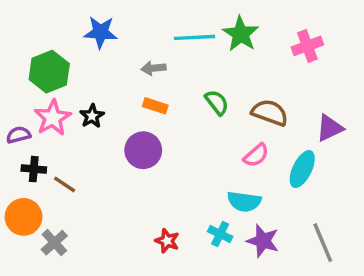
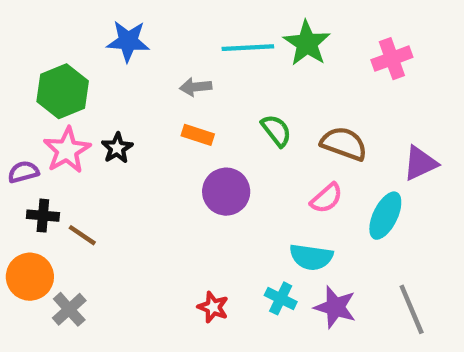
purple circle: (143, 150) -> (226, 192), moved

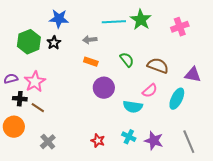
black star: (117, 148) -> (54, 43), moved
pink star: (67, 150) -> (35, 82), moved
purple triangle: (420, 163) -> (193, 75), turned 36
cyan semicircle: (311, 257) -> (133, 107), moved
gray cross: (69, 309) -> (48, 142), moved

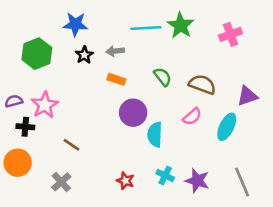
black star: (54, 43) -> (84, 55), moved
purple triangle: (193, 75) -> (247, 96), turned -30
cyan semicircle: (133, 107) -> (155, 134), moved, turned 84
brown line: (38, 108) -> (71, 145), moved

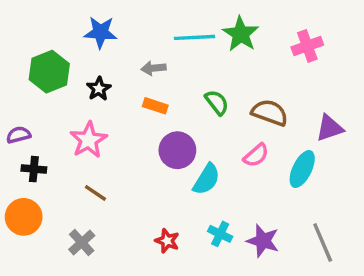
black star: (84, 55) -> (99, 89), moved
pink star: (45, 105) -> (89, 140), moved
cyan semicircle: (155, 134) -> (206, 179), turned -150

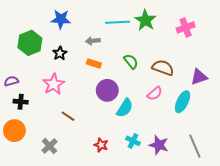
brown line: (95, 193) -> (68, 116), moved

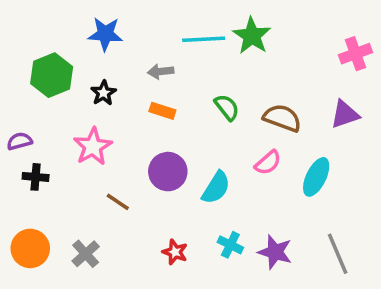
pink cross: (186, 27) -> (355, 54), moved
purple triangle: (199, 77) -> (345, 114), moved
purple circle: (107, 90) -> (168, 172), moved
orange circle: (14, 131) -> (30, 248), moved

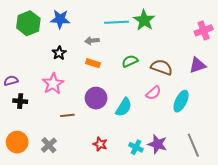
green hexagon: (52, 75) -> (28, 23), moved
green semicircle: (227, 107) -> (130, 61), turned -77
brown line: (118, 202) -> (67, 115), turned -40
cyan cross: (230, 245) -> (136, 147), moved

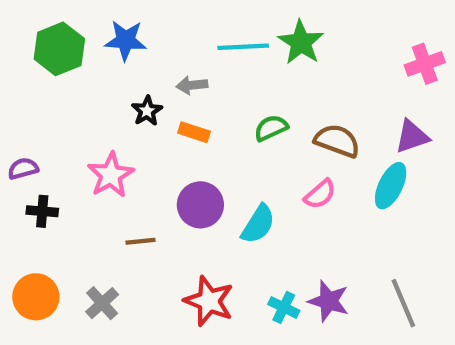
black star: (59, 53) -> (147, 111), moved
cyan ellipse: (181, 101) -> (391, 186), moved
red star: (100, 144) -> (209, 301), size x1.6

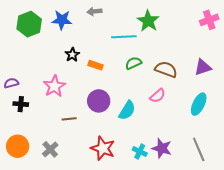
cyan line: (243, 47) -> (124, 37), moved
pink cross: (425, 64) -> (209, 20), moved
gray arrow: (192, 85) -> (94, 11), moved
cyan ellipse: (391, 186) -> (199, 104), moved

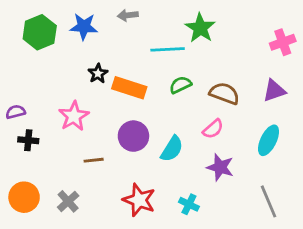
pink cross: (209, 20) -> (283, 42), moved
orange rectangle: (95, 65) -> (129, 88), size x1.6
purple star: (162, 148) -> (220, 167), moved

